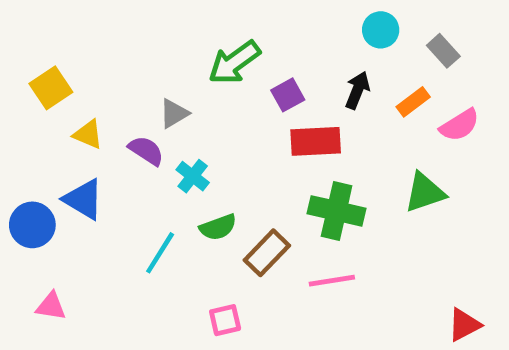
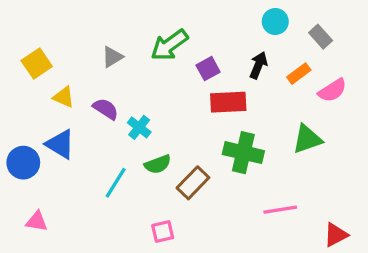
gray triangle: (174, 113) -> (112, 57), moved
pink line: (332, 281) -> (280, 210), moved

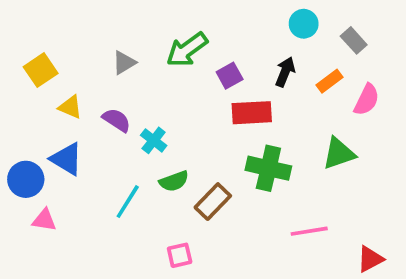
pink semicircle: (332, 90) -> (367, 100), turned -32
pink triangle: (37, 221) -> (44, 220), moved

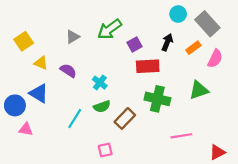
gray rectangle: (354, 40) -> (207, 24), size x1.6
cyan cross: (154, 140) -> (100, 83), moved

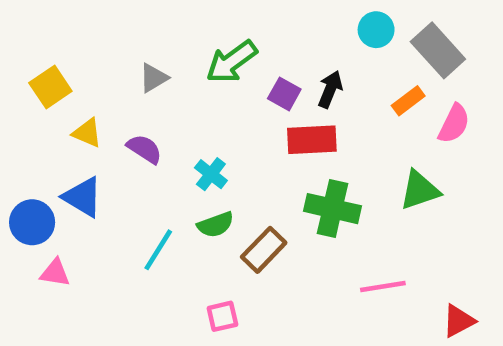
black arrow: (167, 42) -> (330, 89), moved
purple square: (135, 44) -> (284, 94), turned -32

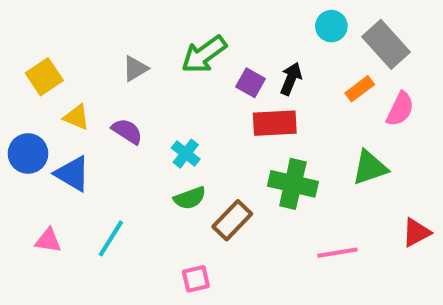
blue circle: (32, 222) -> (28, 154), moved
cyan line: (158, 250) -> (111, 238), moved
red triangle: (459, 321) -> (416, 232), moved

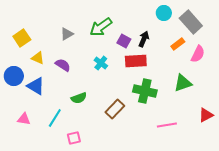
cyan cross: (186, 154) -> (101, 63), moved
green semicircle: (190, 198) -> (79, 98), moved
pink square: (196, 279) -> (74, 138), moved

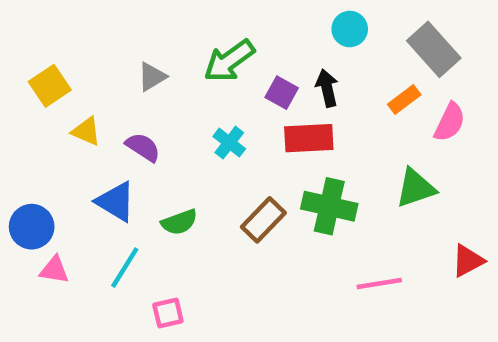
cyan circle: (164, 13) -> (350, 29), moved
black arrow: (144, 39) -> (327, 88), turned -35
blue circle: (14, 76) -> (32, 227), moved
blue triangle: (36, 86) -> (116, 202), moved
brown rectangle: (115, 109) -> (263, 220), moved

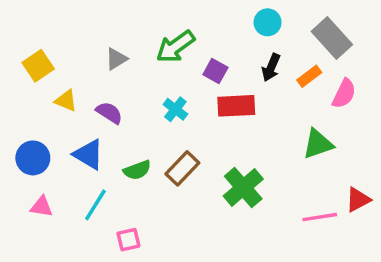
black arrow: (327, 88) -> (271, 68), moved, turned -144
green cross: (329, 206) -> (243, 188), moved, turned 36
brown rectangle: (263, 220) -> (182, 168), moved
blue circle: (32, 227) -> (33, 158), moved
pink line: (379, 283) -> (320, 217), moved

